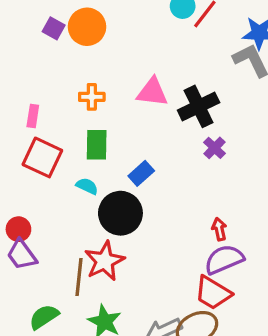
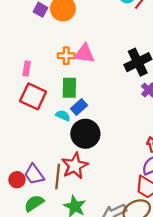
pink triangle: (152, 92) -> (84, 54), moved
blue rectangle: (141, 173) -> (79, 107), moved
red circle: (18, 229) -> (17, 180), moved
purple trapezoid: (22, 255) -> (34, 174), moved

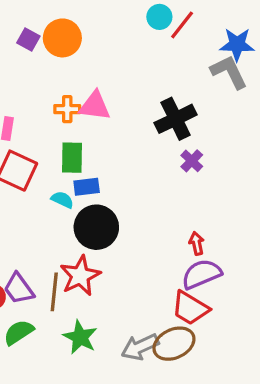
blue rectangle: (79, 107) -> (87, 187), turned 35

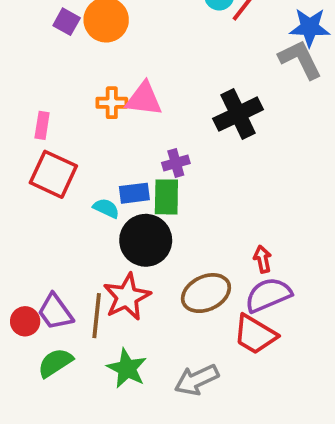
green rectangle: (72, 158) -> (166, 197), moved
purple cross: (192, 161) -> (176, 163), moved, turned 30
brown ellipse: (174, 344) -> (206, 293), moved

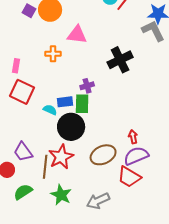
pink triangle: (144, 99) -> (77, 35), moved
purple trapezoid: (55, 312) -> (23, 152), moved

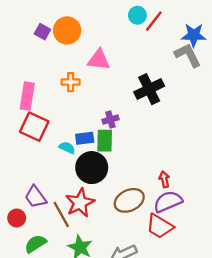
pink rectangle: (16, 66) -> (27, 96), size x1.6
brown line: (45, 167) -> (61, 214), turned -35

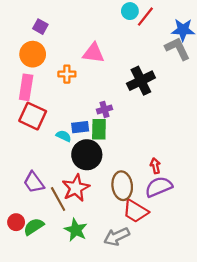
orange circle: (67, 30) -> (33, 54), moved
brown ellipse: (129, 200) -> (122, 186), turned -72
red circle: (17, 218) -> (16, 222), moved
red trapezoid: (160, 226) -> (135, 211), moved

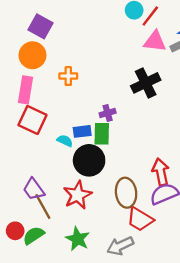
purple square: (40, 27) -> (41, 26), size x1.5
pink triangle: (93, 53) -> (155, 41), moved
red arrow: (155, 166) -> (161, 172), size x1.6
brown line: (58, 199) -> (43, 207), moved

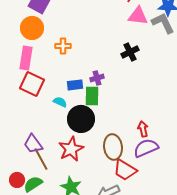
black cross: (146, 83) -> (130, 52), size x0.7
blue rectangle: (82, 131) -> (75, 85), moved
red arrow: (161, 172) -> (143, 129), size x0.7

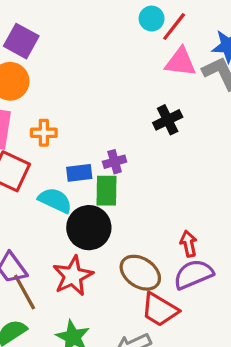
orange cross: (63, 46) -> (44, 133), moved
cyan semicircle: (60, 102) -> (55, 200), size x1.5
brown ellipse: (113, 147) -> (140, 273), turned -50

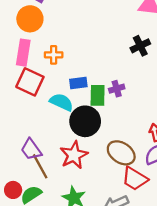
purple cross: (115, 162) -> (117, 89), moved

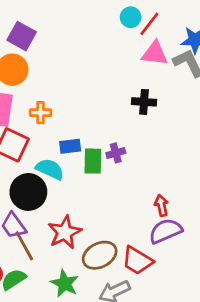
black cross: (140, 46) -> (144, 102), turned 30
black circle: (85, 121) -> (28, 192), moved
brown ellipse: (121, 153) -> (100, 255), moved, turned -60

